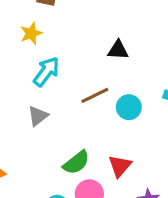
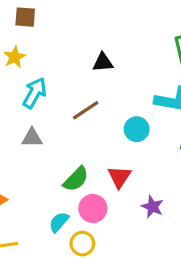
cyan circle: (129, 107) -> (137, 129), moved
gray triangle: (38, 116) -> (32, 138), turned 45

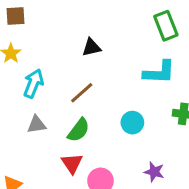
cyan circle: (137, 129) -> (132, 123), moved
red triangle: (119, 177) -> (72, 163), moved
green semicircle: (76, 179) -> (79, 130), moved

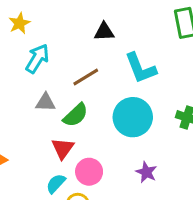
cyan L-shape: (159, 72) -> (140, 68), moved, turned 56
cyan circle: (132, 123) -> (133, 117), size x1.6
gray triangle: (37, 124) -> (45, 102), moved

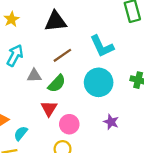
black triangle: (104, 32) -> (56, 21), moved, size x1.5
cyan arrow: (37, 58) -> (15, 55), moved
cyan semicircle: (56, 184) -> (21, 133), moved

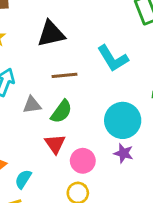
brown line: (62, 55) -> (64, 75), turned 36
cyan circle: (99, 82) -> (123, 120), moved
purple star: (111, 122) -> (124, 153), moved

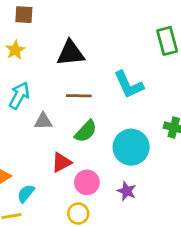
green semicircle: (61, 112) -> (86, 131), moved
red triangle: (55, 144) -> (61, 162), turned 30
purple star: (124, 153) -> (127, 191), moved

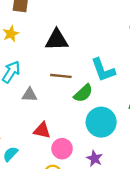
green semicircle: (86, 131) -> (83, 93), moved
red triangle: (61, 162) -> (42, 130), turned 36

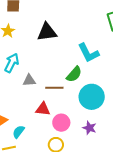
brown line: (61, 76) -> (54, 88), moved

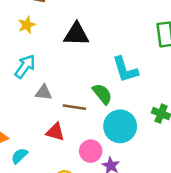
green semicircle: (74, 74) -> (102, 94), turned -90
pink circle: (61, 123) -> (91, 151), moved

